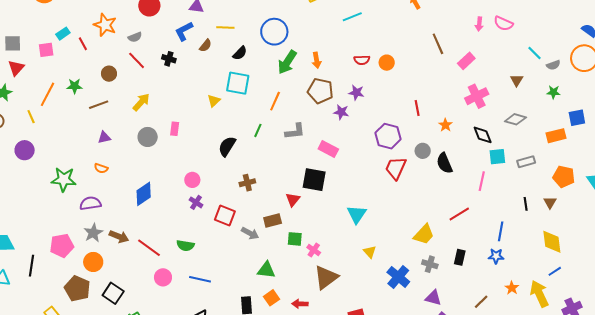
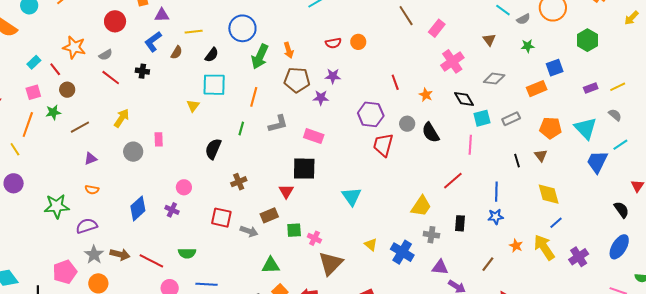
pink square: (46, 50) -> (33, 92), moved
brown circle: (109, 74) -> (67, 90), moved
purple cross: (196, 202) -> (172, 210), moved
yellow triangle: (370, 252) -> (371, 245), moved

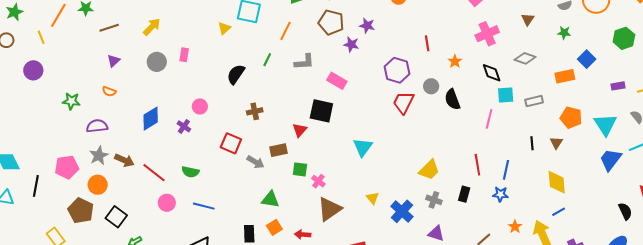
blue square: (555, 68) -> (587, 59), turned -36
purple triangle: (90, 159) -> (113, 61), turned -32
red line: (453, 181) -> (477, 165), moved, turned -70
green star: (57, 206) -> (71, 101), size x0.7

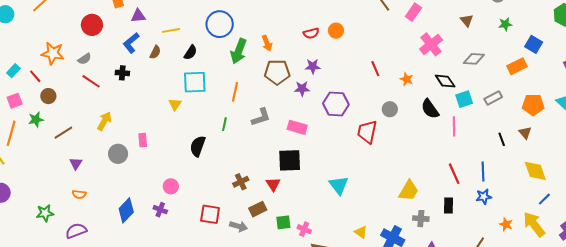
purple hexagon: (397, 70) -> (336, 104), moved
black semicircle: (452, 99) -> (430, 109), moved
brown cross: (255, 111) -> (241, 182), moved

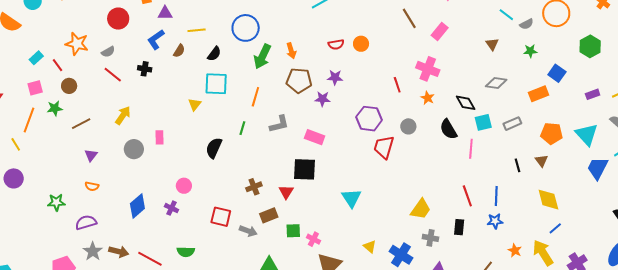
pink cross: (431, 44) -> (428, 69), moved, turned -35
purple hexagon: (336, 104) -> (369, 119), moved

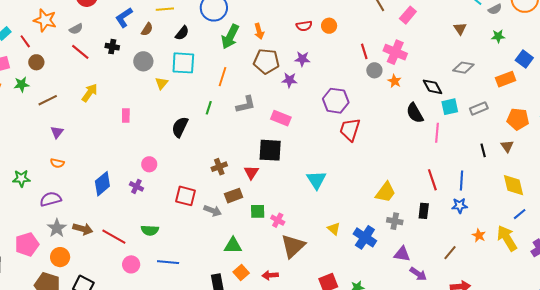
red line: (397, 85) -> (364, 51), moved
gray circle: (408, 126) -> (374, 70), moved
gray circle: (134, 149) -> (143, 61), moved

